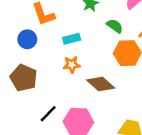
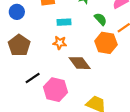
blue circle: (27, 39) -> (17, 12), moved

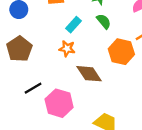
green semicircle: (101, 19) -> (104, 21), moved
cyan rectangle: (64, 22) -> (73, 25), turned -48

